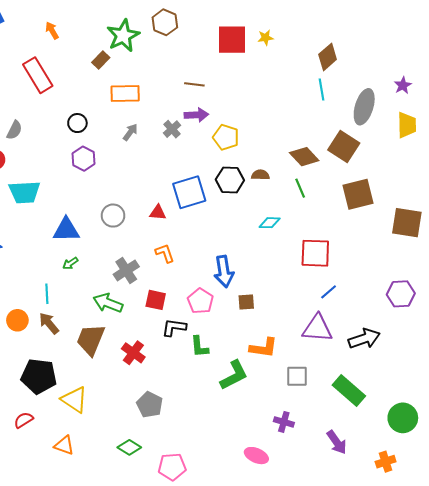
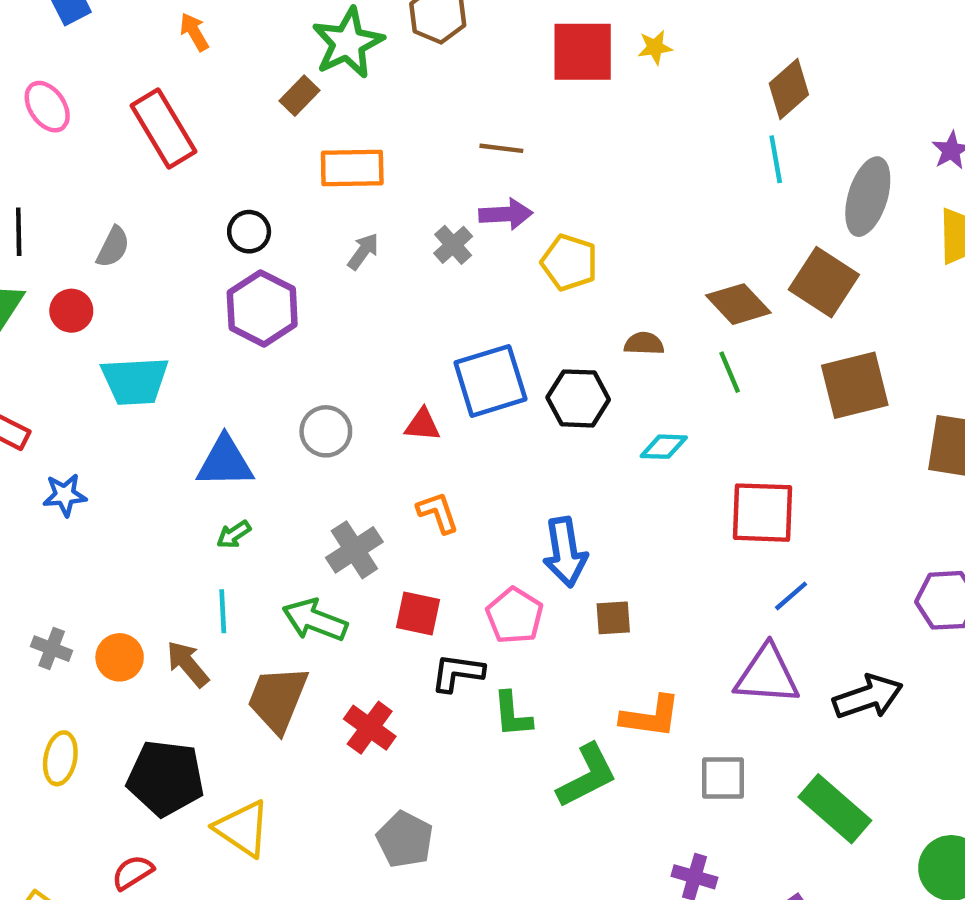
purple hexagon: (84, 159) -> (262, 308), size x1.4
black hexagon: (230, 180) -> (578, 398), moved
cyan line: (47, 294) -> (223, 611), moved

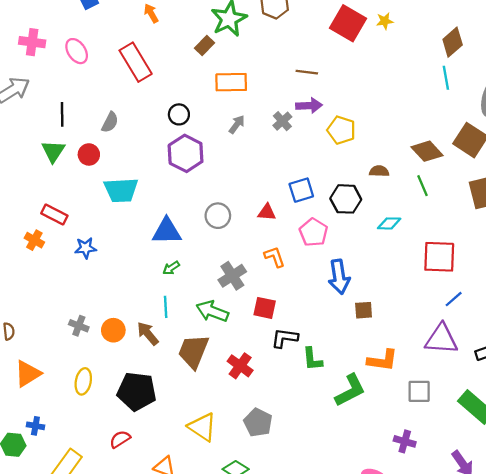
red square: (583, 52) -> (348, 23), turned 30
blue square: (490, 381) -> (301, 190), size x0.7
pink pentagon: (515, 616) -> (314, 232), moved
yellow triangle: (242, 829) -> (202, 427), moved

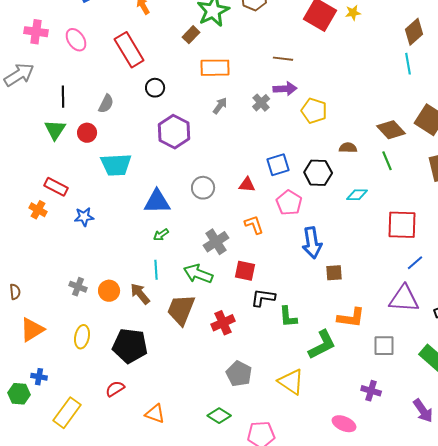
black circle: (179, 114) -> (155, 88), moved
red cross: (240, 366) -> (223, 323), turned 30
yellow triangle: (202, 427) -> (291, 382), moved

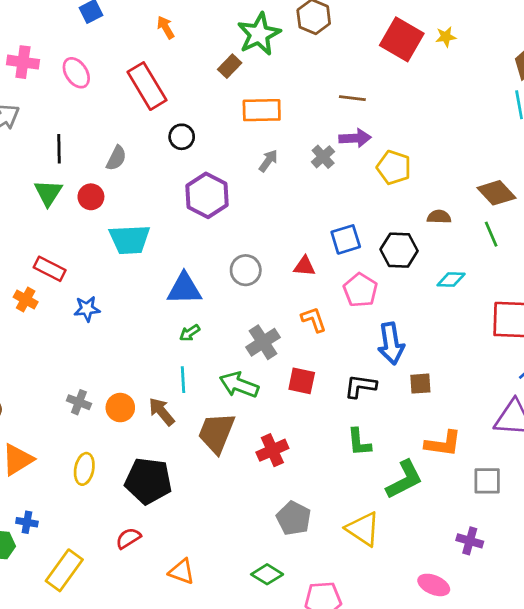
black L-shape: (263, 298) -> (360, 386), moved

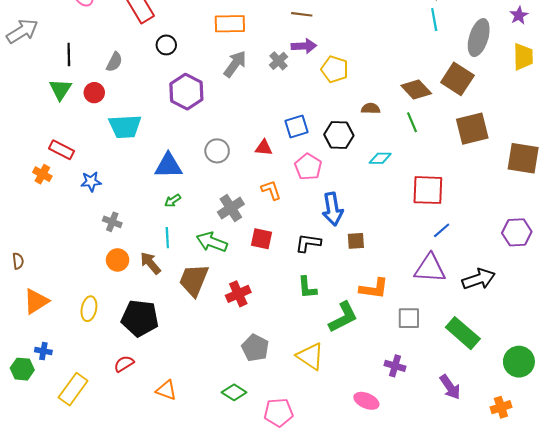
gray arrow: (268, 161) -> (235, 64), size x1.5
gray cross: (79, 402) -> (112, 222), moved

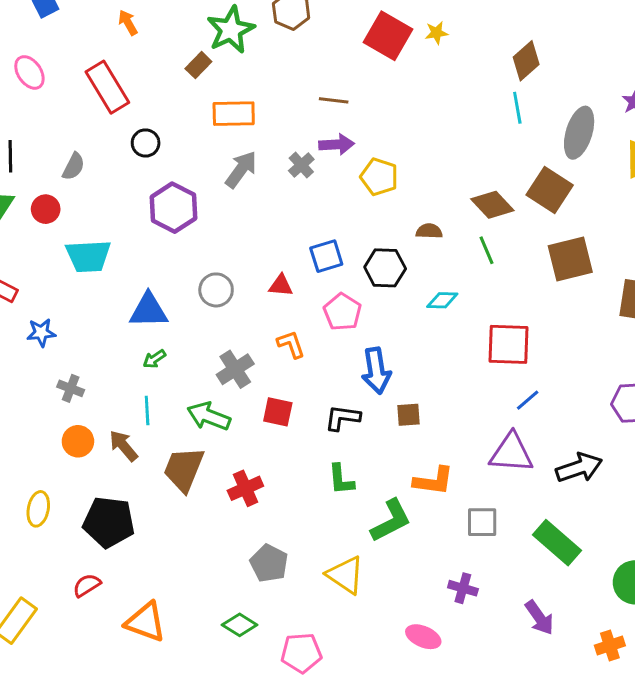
orange triangle: (166, 390) -> (146, 622), size x1.4

